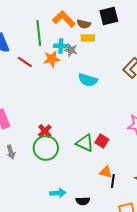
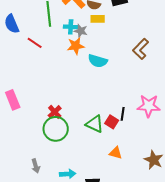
orange star: (52, 59) -> (76, 46), moved
gray arrow: (11, 152) -> (36, 166), moved
black line: (113, 181) -> (123, 114), moved

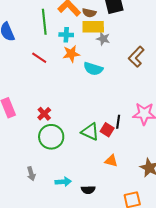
yellow rectangle: (98, 19) -> (93, 27), size x1.5
gray star: (81, 31) -> (103, 39), moved
red line: (35, 43) -> (39, 58), moved
red cross: (55, 112) -> (44, 114), moved

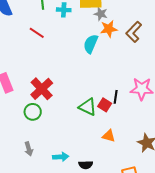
orange star: (71, 54) -> (109, 29), moved
cyan semicircle: (93, 69) -> (91, 44), turned 96
red cross: (44, 114) -> (42, 89), size x1.6
green circle: (51, 137) -> (33, 112), moved, size x0.7

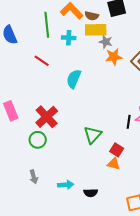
cyan semicircle: (91, 44) -> (74, 79), moved
black line: (116, 97) -> (129, 122), moved
red square: (105, 105) -> (117, 150), moved
green triangle: (88, 107) -> (93, 135), turned 48

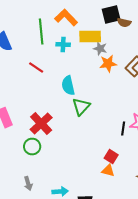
brown semicircle: (92, 16) -> (124, 23), moved
cyan semicircle: (74, 79) -> (68, 86), turned -36
green triangle: (93, 135) -> (81, 107), moved

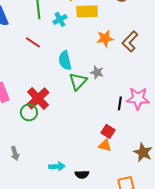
cyan cross: (63, 45) -> (60, 19), turned -32
gray star: (100, 49) -> (97, 72), moved
green circle: (32, 147) -> (29, 112), moved
gray arrow: (28, 184) -> (15, 153), moved

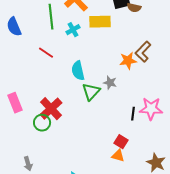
orange star: (105, 38) -> (128, 61), moved

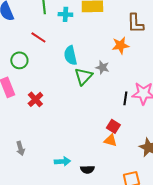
cyan cross: (73, 30) -> (65, 14), turned 32
brown L-shape: (143, 52) -> (135, 23), moved, turned -45
red cross: (51, 109) -> (35, 99), moved, size x0.7
green circle: (42, 123) -> (19, 60), moved

